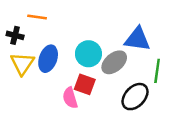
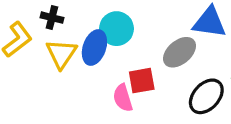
cyan circle: (88, 54) -> (117, 29), moved
red square: (85, 84) -> (142, 81), turned -30

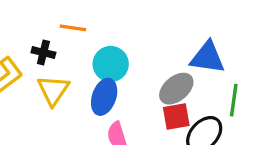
blue ellipse: (94, 48) -> (104, 97), moved
red square: (142, 81) -> (176, 116), moved

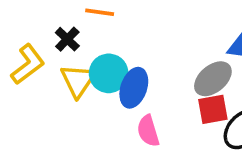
black cross: (43, 53) -> (67, 39), turned 30
cyan circle: (111, 64) -> (109, 73), moved

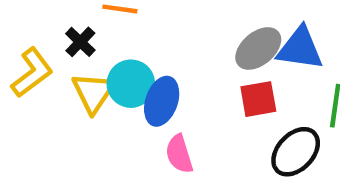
gray ellipse: (213, 79) -> (258, 48), moved
red square: (213, 109) -> (258, 99), moved

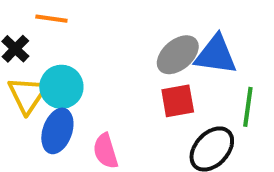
blue ellipse: (162, 101) -> (57, 131), moved

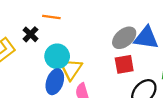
yellow triangle: (27, 95) -> (71, 69), moved

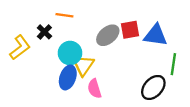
gray ellipse: (124, 38) -> (108, 35), moved
red square: (124, 64) -> (130, 30), moved

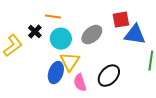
red square: (130, 30) -> (121, 20), moved
cyan circle: (70, 53) -> (61, 39), moved
black ellipse: (153, 87) -> (109, 76), moved

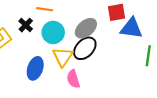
blue ellipse: (56, 73) -> (35, 68), moved
black ellipse: (109, 76) -> (85, 48), moved

